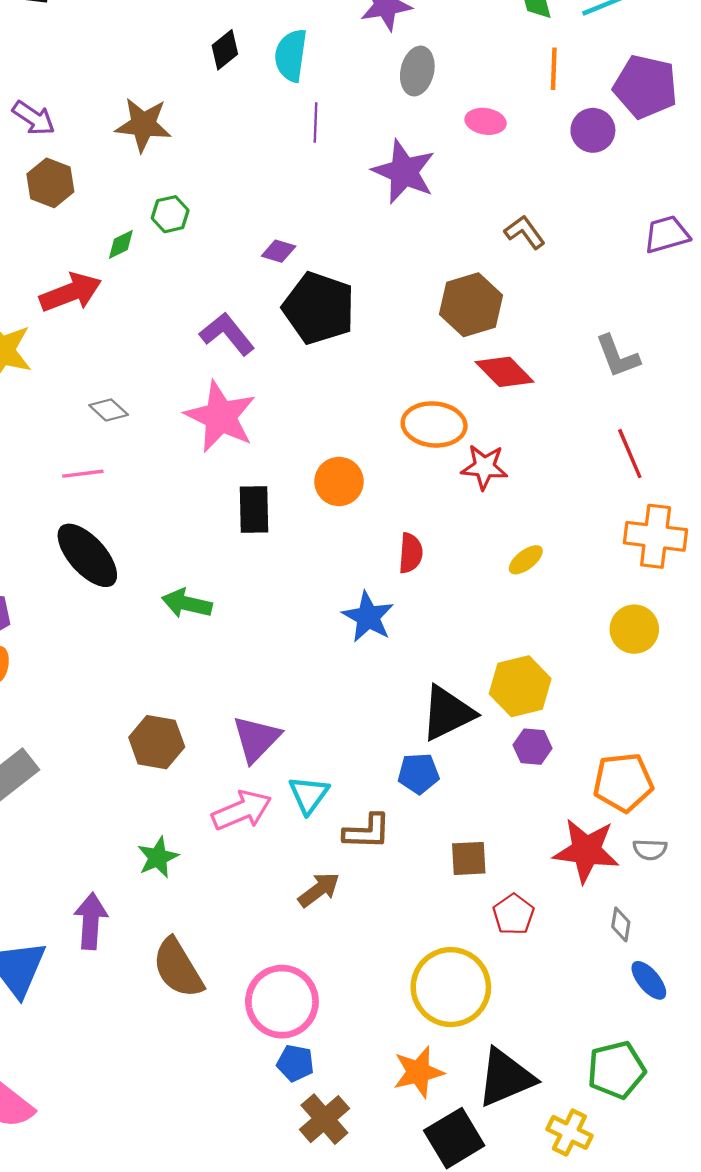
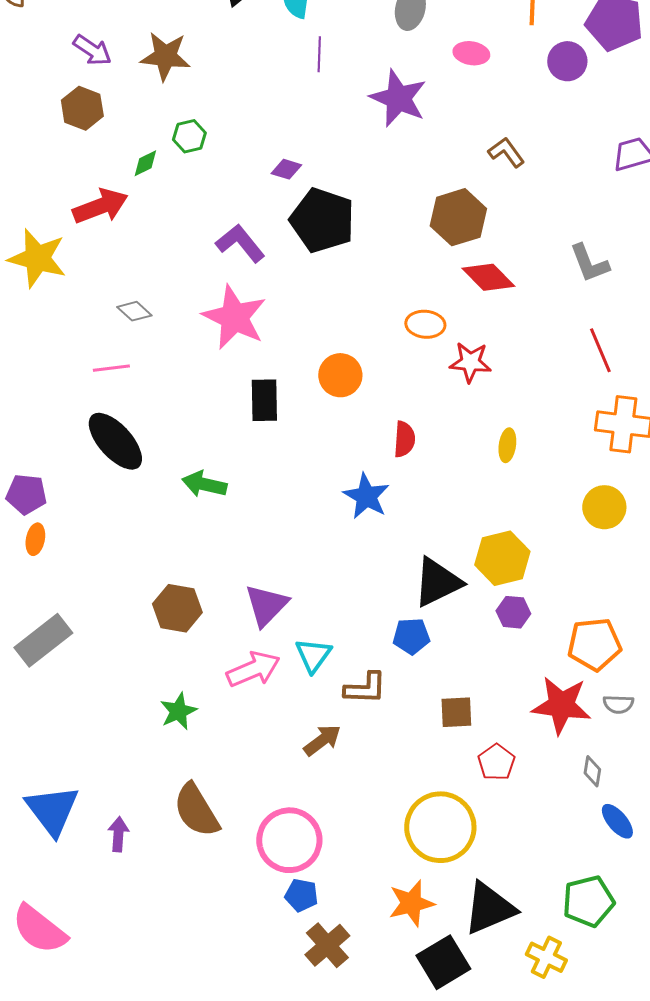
purple arrow: (34, 118) -> (92, 50), moved
orange ellipse: (434, 424) -> (425, 324), size x0.7
yellow ellipse: (526, 560) -> (507, 445), turned -44
purple arrow: (91, 921) -> (118, 834), moved, size x0.7

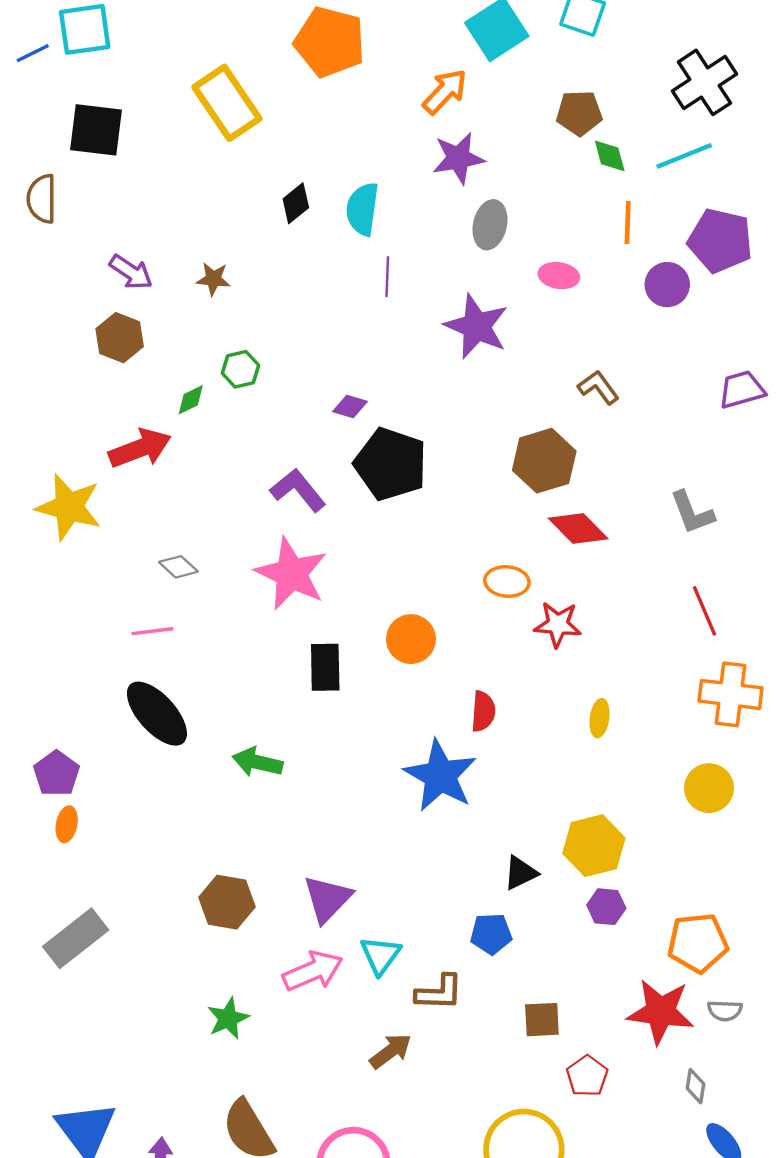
brown star: (165, 56) -> (213, 279), size x0.6
purple pentagon: (26, 494) -> (56, 773), turned 30
blue star: (366, 496) -> (440, 776), size x1.4
black triangle: (437, 582) -> (520, 873), size x0.6

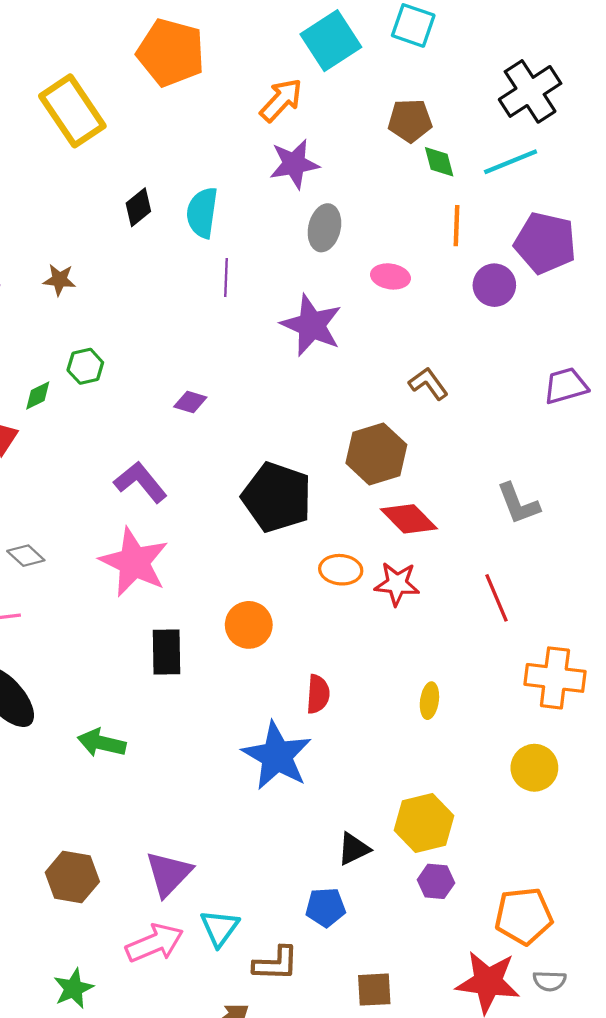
black pentagon: (391, 464) -> (277, 497), moved
red line: (705, 611) -> (497, 598), moved
red star: (558, 624) -> (397, 584), moved

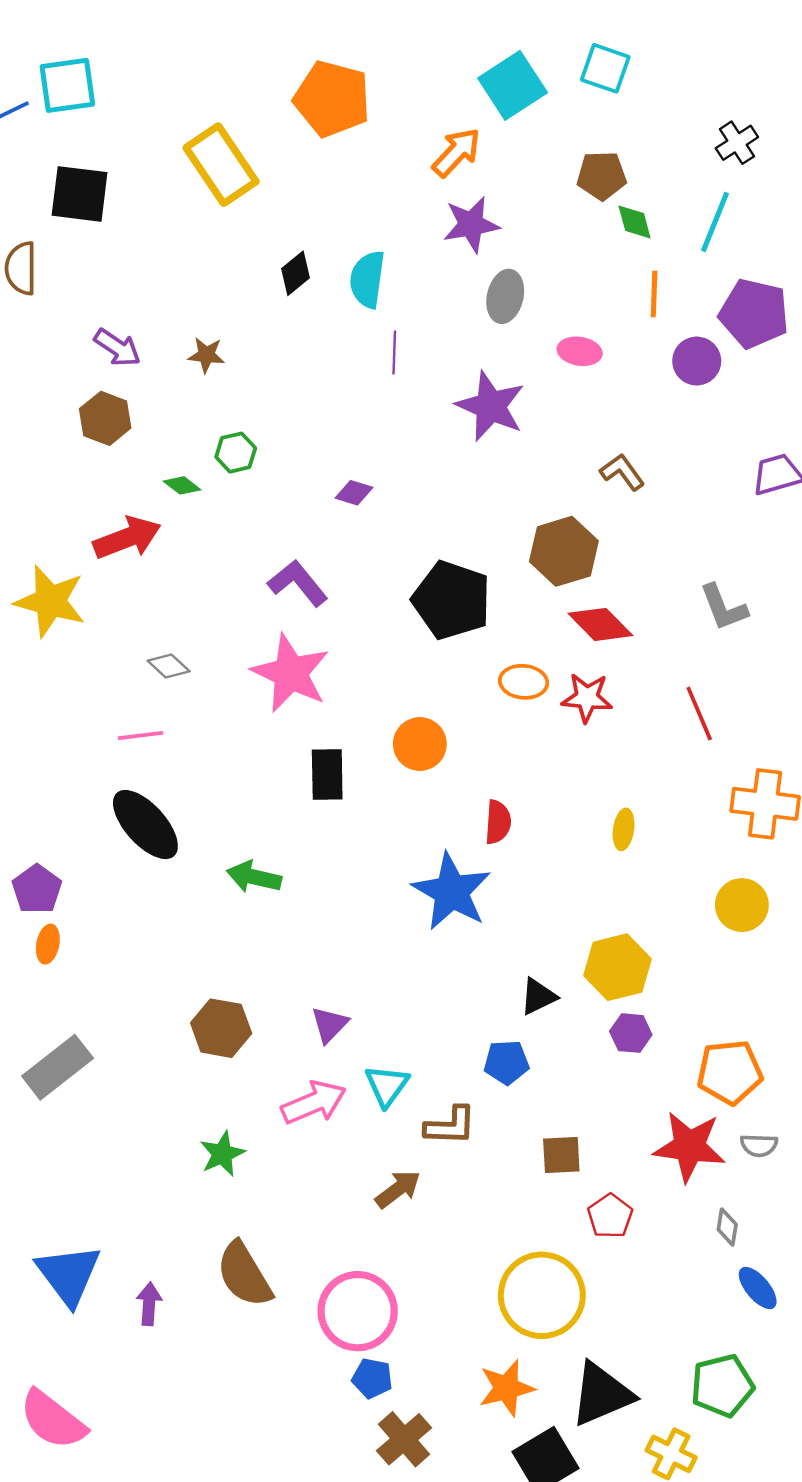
black cross: (530, 91) -> (737, 143), size x0.6
cyan line: (511, 162) -> (715, 222), turned -46
green diamond: (38, 395) -> (182, 485), turned 64
purple triangle: (169, 874) -> (330, 1025), size x0.7

